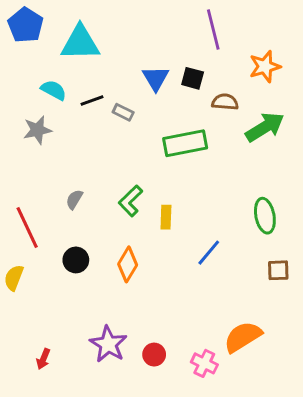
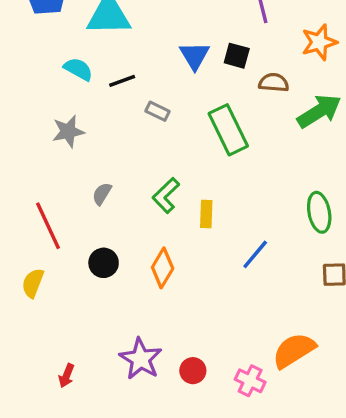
gray rectangle: (123, 112) -> (157, 111), moved
gray star: (37, 130) -> (68, 131), moved
green rectangle: (185, 143) -> (228, 130), turned 75

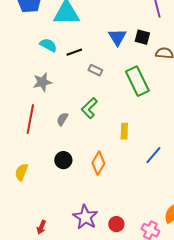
green L-shape: (166, 195) -> (89, 108), moved
red line: (48, 226) -> (30, 119), moved, turned 36

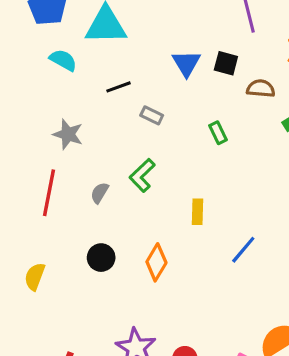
cyan semicircle: (48, 45) -> (63, 60), moved
green rectangle: (137, 81) -> (218, 133), size x0.5
gray star: (42, 82) -> (68, 134), turned 30

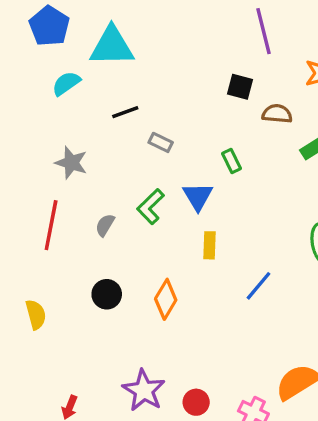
cyan semicircle: (63, 60) -> (66, 83), turned -64
blue triangle: (186, 63) -> (198, 196), moved
yellow semicircle: (35, 277) -> (36, 314), turned 144

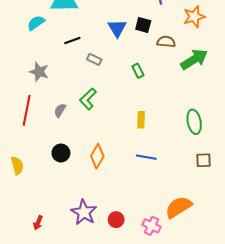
blue triangle: (198, 196) -> (117, 28), moved
yellow rectangle: (210, 245) -> (141, 120), moved
blue line: (259, 286) -> (146, 157), moved, turned 60

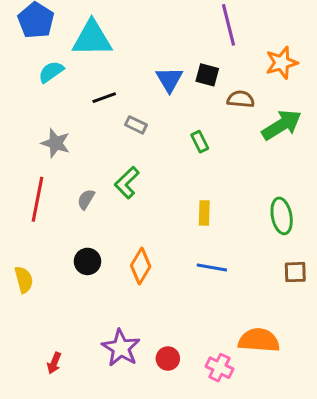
orange semicircle: (179, 207) -> (259, 340), turned 36

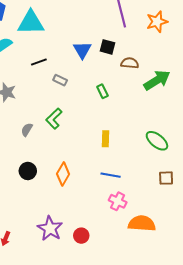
orange star: (282, 63) -> (157, 22), moved
green ellipse: (282, 216) -> (157, 141), turned -40
pink cross: (219, 368) -> (118, 201), moved

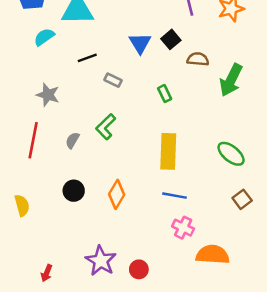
black square: (108, 47) -> (171, 39), turned 35
green arrow: (157, 80) -> (231, 80), turned 148
yellow rectangle: (105, 139) -> (168, 151), size x1.8
brown square: (166, 178) -> (242, 199), turned -35

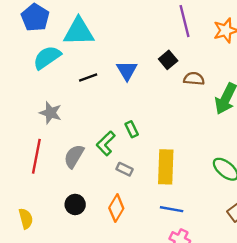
cyan semicircle: (44, 37) -> (47, 57), size x1.4
blue triangle: (140, 43) -> (127, 70), moved
gray rectangle: (113, 80) -> (125, 169), moved
green rectangle: (165, 94) -> (132, 129), moved
gray semicircle: (72, 140) -> (74, 156), size x1.5

